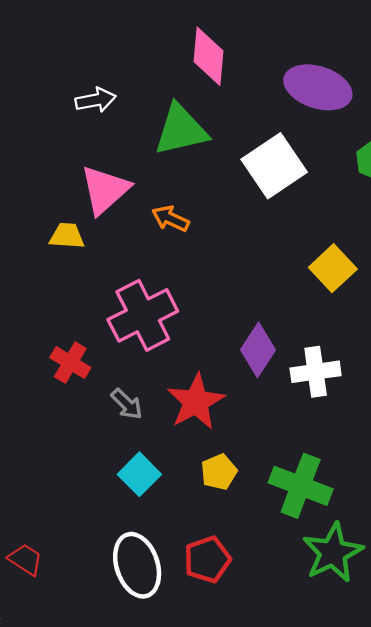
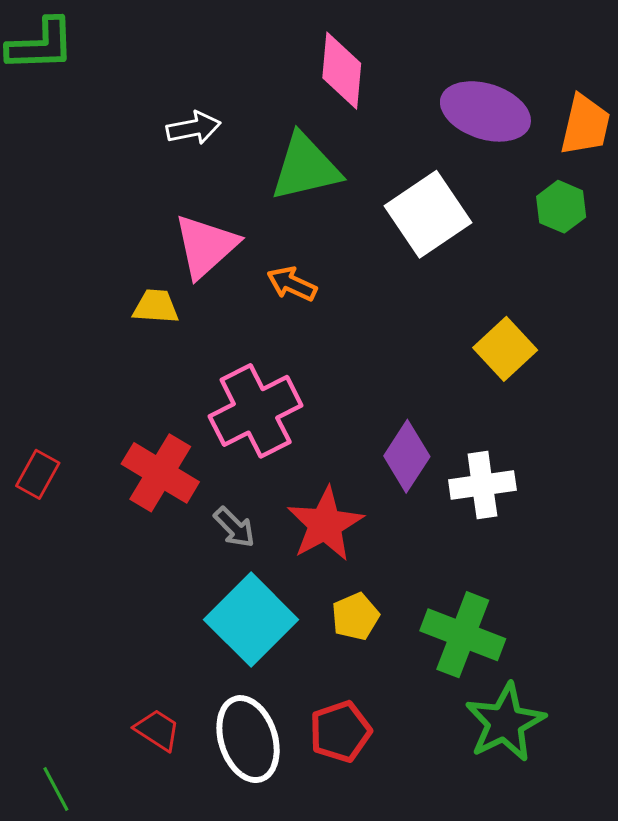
red cross: (70, 363) -> (160, 473), size x1.4
cyan square: (139, 474) -> (251, 620), size x1.6
red trapezoid: (25, 559) -> (157, 730), moved

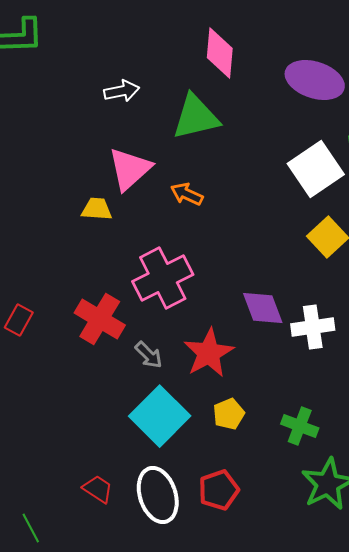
white square: (428, 214) -> (316, 169), moved
purple diamond: (407, 456) -> (263, 308), turned -54
green cross: (463, 635) -> (300, 426), size x0.7

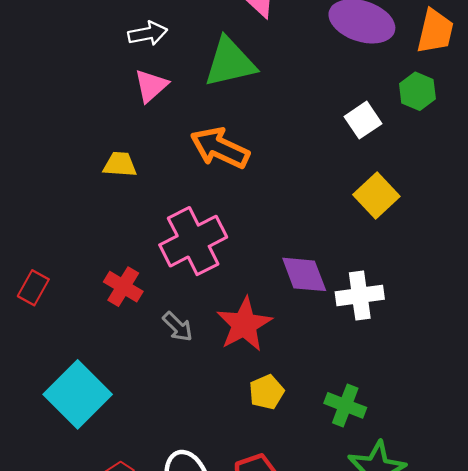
pink triangle: (130, 169) -> (151, 86), moved, size x0.7
white square: (316, 169) -> (363, 120), size x0.6
orange arrow: (187, 194) -> (220, 148), size x1.6
red cross: (100, 319) -> (123, 287), size x0.7
cyan square: (160, 416) -> (78, 394), moved

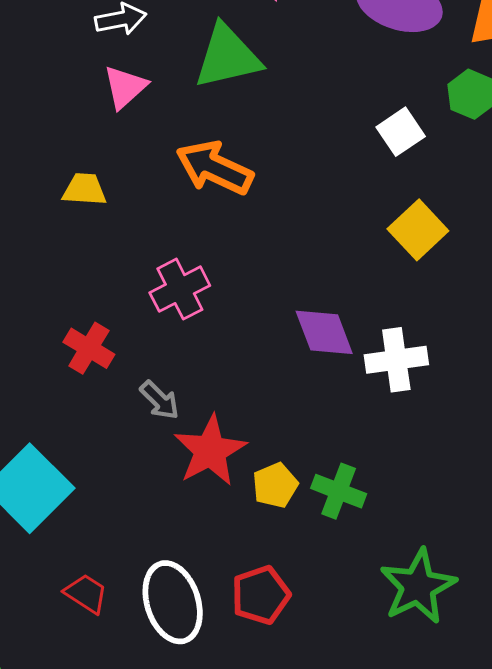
pink cross: (193, 241) -> (180, 289), size x0.7
red star: (244, 324) -> (210, 451), moved
green cross: (345, 405) -> (339, 491), moved

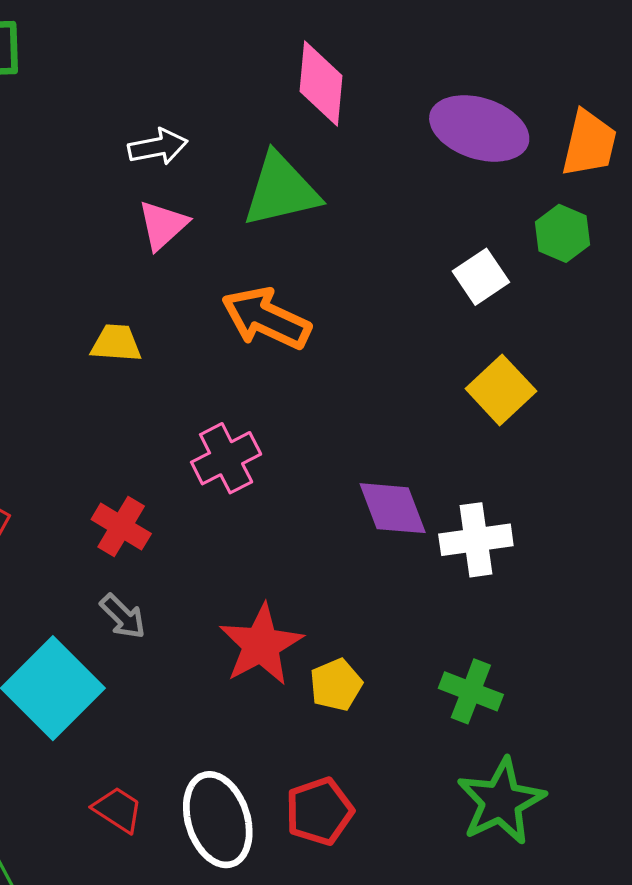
gray arrow: (160, 400) -> (123, 616), moved
green cross: (339, 491) -> (471, 691), moved

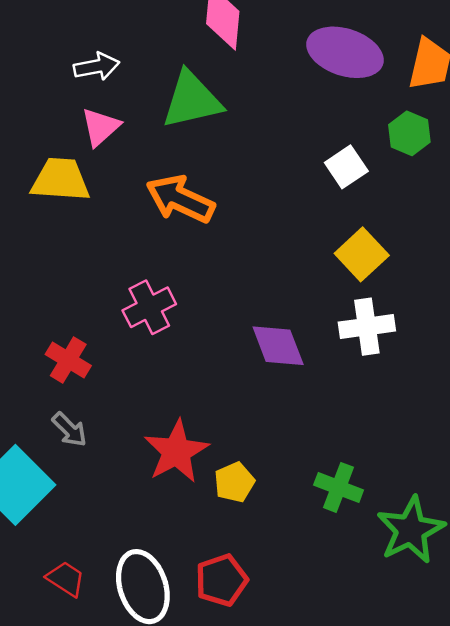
yellow trapezoid: (116, 343) -> (60, 180), moved, size x1.5
white cross: (476, 540) -> (367, 327), moved
green star: (501, 801) -> (411, 530), moved

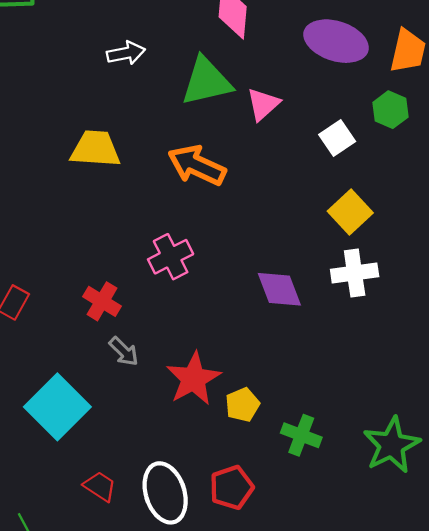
pink triangle: (100, 127) -> (263, 104), moved
gray arrow: (69, 430) -> (124, 351), moved
green cross: (339, 487) -> (301, 435), moved

